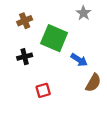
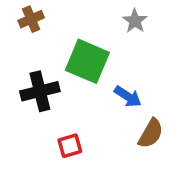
brown cross: (25, 21) -> (31, 19), moved
black cross: (25, 57) -> (40, 91), size x1.5

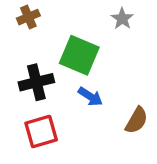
blue arrow: (128, 97) -> (90, 97), moved
red square: (70, 146) -> (41, 131), moved, size x1.5

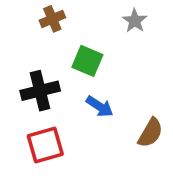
brown cross: (28, 17) -> (52, 19), moved
green square: (79, 55) -> (87, 61), size x0.7

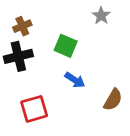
brown cross: (52, 19) -> (22, 26), moved
black cross: (40, 91) -> (18, 56), moved

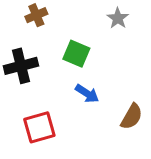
brown cross: (22, 26) -> (36, 15), moved

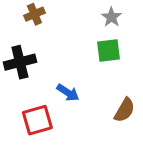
green square: (76, 54) -> (109, 51), moved, turned -30
blue arrow: (87, 94) -> (68, 93), moved

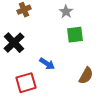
gray star: (111, 17) -> (66, 12), moved
black cross: (20, 62) -> (14, 43), turned -30

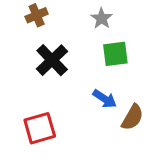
black cross: (14, 43) -> (52, 60), moved
blue arrow: (47, 64) -> (105, 99), moved

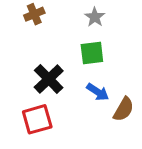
green square: (115, 54) -> (92, 53), moved
black cross: (52, 60) -> (49, 79), moved

